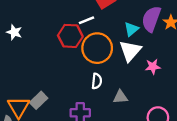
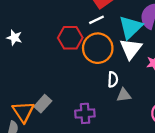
white line: (86, 20) -> (97, 20), moved
cyan triangle: (131, 29) -> (131, 27), size x1.6
white semicircle: (97, 81) -> (113, 79), moved

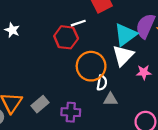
white line: (97, 20) -> (78, 23), moved
orange circle: (98, 48) -> (91, 66), moved
gray rectangle: (43, 104) -> (40, 104), moved

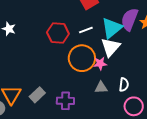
white line: (78, 23) -> (86, 30), moved
pink star: (144, 72) -> (100, 64), moved
white semicircle: (102, 83) -> (124, 85), moved

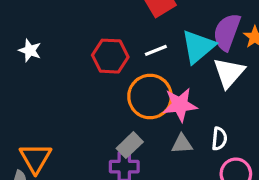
white triangle: (111, 47) -> (229, 73), moved
pink star: (100, 64) -> (180, 105), size x1.5
gray rectangle: (37, 95) -> (130, 145), moved

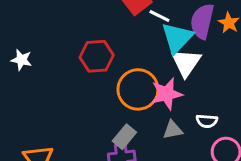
white line: (156, 50) -> (159, 16), moved, turned 55
white triangle: (229, 73) -> (186, 63), moved
white semicircle: (219, 139) -> (207, 121), turned 95

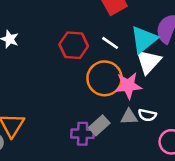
white line: (159, 16) -> (110, 43), moved
white semicircle: (207, 121) -> (147, 115), moved
gray rectangle: (124, 137) -> (99, 125), moved

